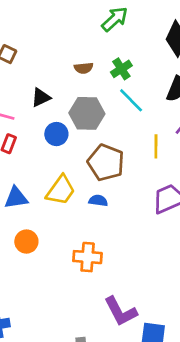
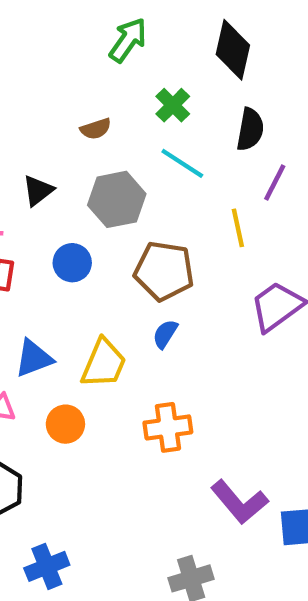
green cross: (121, 69) -> (173, 105), moved
blue circle: (56, 134) -> (72, 263), moved
yellow trapezoid: (61, 190) -> (104, 363), moved
blue semicircle: (98, 201) -> (165, 334), turned -54

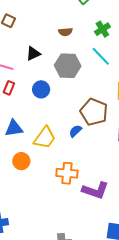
brown pentagon: (164, 271) -> (94, 112), moved
purple L-shape: (239, 502) -> (95, 190), moved, turned -44

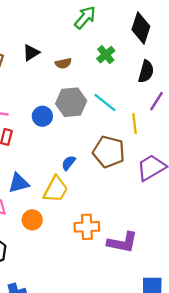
black triangle: (33, 54) -> (31, 53), moved
cyan line: (101, 56) -> (105, 103), moved
blue circle: (41, 89) -> (42, 116), moved
blue semicircle: (75, 131) -> (69, 163), moved

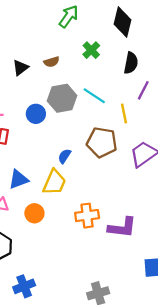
black triangle: (31, 53) -> (21, 68), moved

